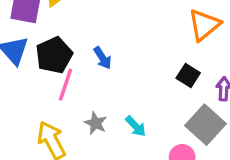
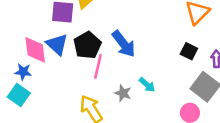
blue arrow: (103, 58) -> (124, 44), size x1.6
cyan arrow: (136, 126) -> (147, 85), moved

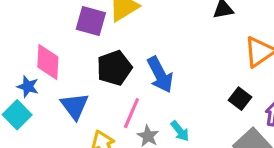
blue triangle: (57, 44) -> (75, 106), moved
pink line: (98, 66) -> (131, 113), moved

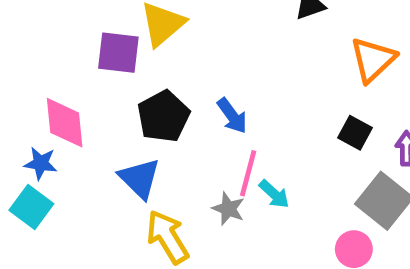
blue arrow: (160, 75) -> (232, 116), size x0.7
blue triangle: (75, 106) -> (140, 178), moved
pink line: (131, 113) -> (248, 173), moved

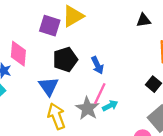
cyan arrow: (274, 194) -> (110, 106), turned -80
gray star: (228, 209) -> (87, 108), size x1.5

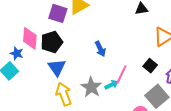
black pentagon: (65, 59) -> (52, 42), moved
pink line: (100, 94) -> (121, 74), moved

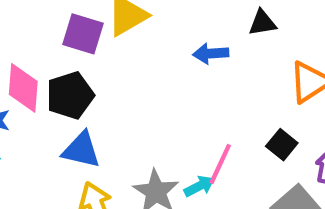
blue arrow: (100, 49) -> (211, 54), moved, turned 112
blue triangle: (57, 67) -> (81, 150), turned -42

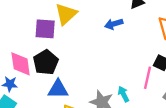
pink line: (220, 164) -> (148, 78), moved
cyan arrow: (199, 186) -> (123, 94), turned -77

